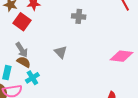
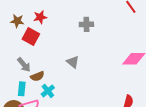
gray arrow: (22, 50) -> (24, 65), moved
brown semicircle: (24, 62) -> (37, 76), turned 136

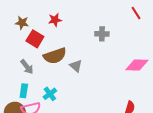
red star: (40, 17) -> (55, 20), moved
gray cross: (86, 24) -> (102, 34), moved
brown semicircle: (37, 76) -> (55, 56), moved, size x1.6

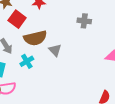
cyan cross: (50, 94) -> (27, 61), moved

